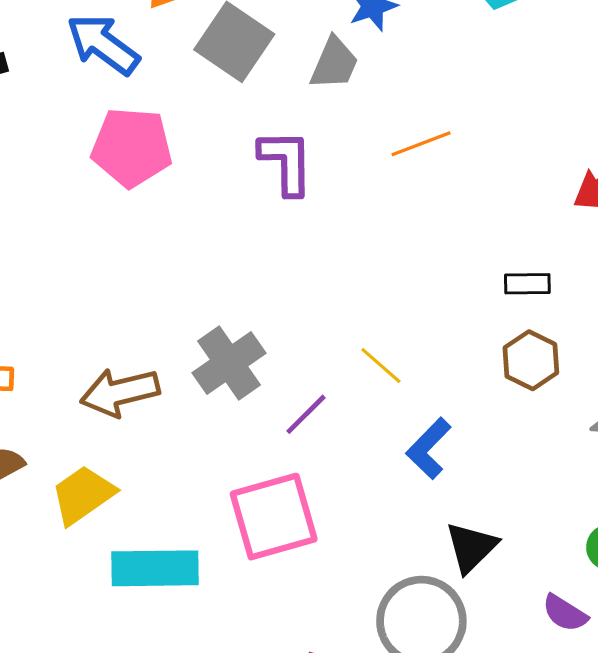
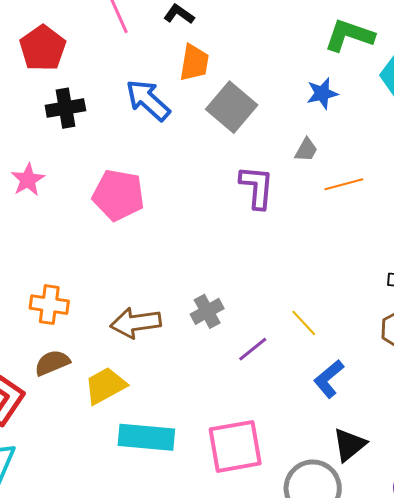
gray trapezoid: (334, 63) -> (306, 150), moved, size x0.7
pink pentagon: (132, 147) -> (118, 195), moved
gray cross: (229, 363) -> (207, 311), size x0.7
pink square: (274, 517) -> (235, 446), moved

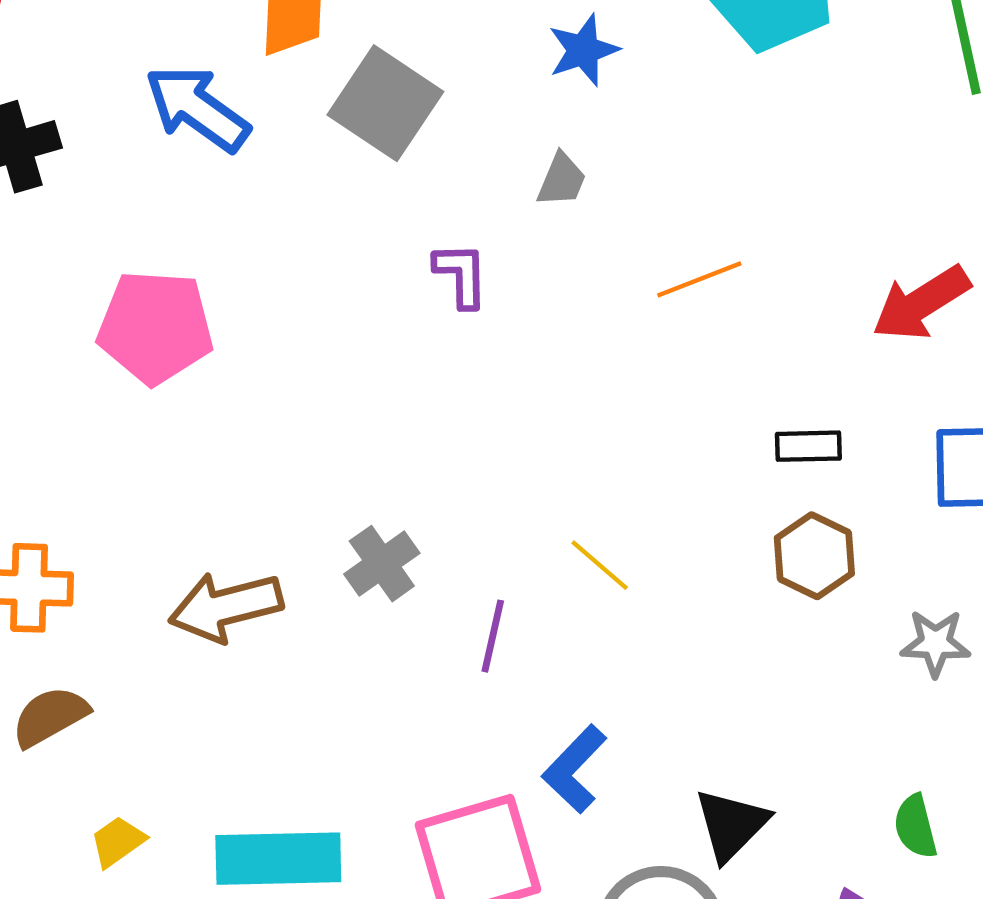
orange line: (344, 184) -> (699, 279), moved
purple L-shape: (257, 187) -> (461, 275), size x0.7
purple line: (253, 349) -> (493, 636), turned -32
blue L-shape: (329, 379) -> (575, 769), moved
yellow trapezoid: (105, 386) -> (118, 842), moved, size x0.6

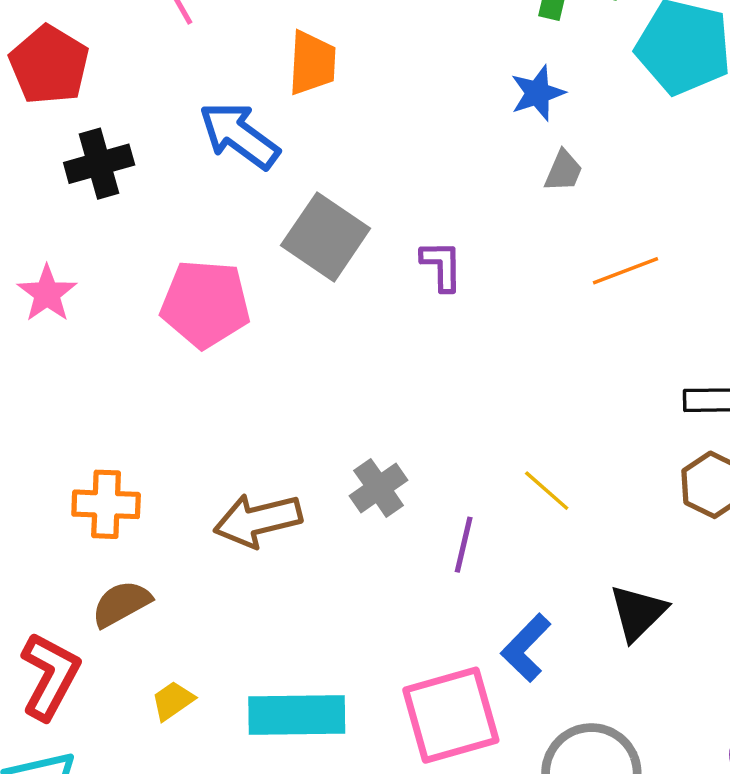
gray square: (385, 103) -> (326, 237), moved
gray trapezoid: (562, 180) -> (564, 171), moved
black triangle: (731, 825) -> (638, 613), moved

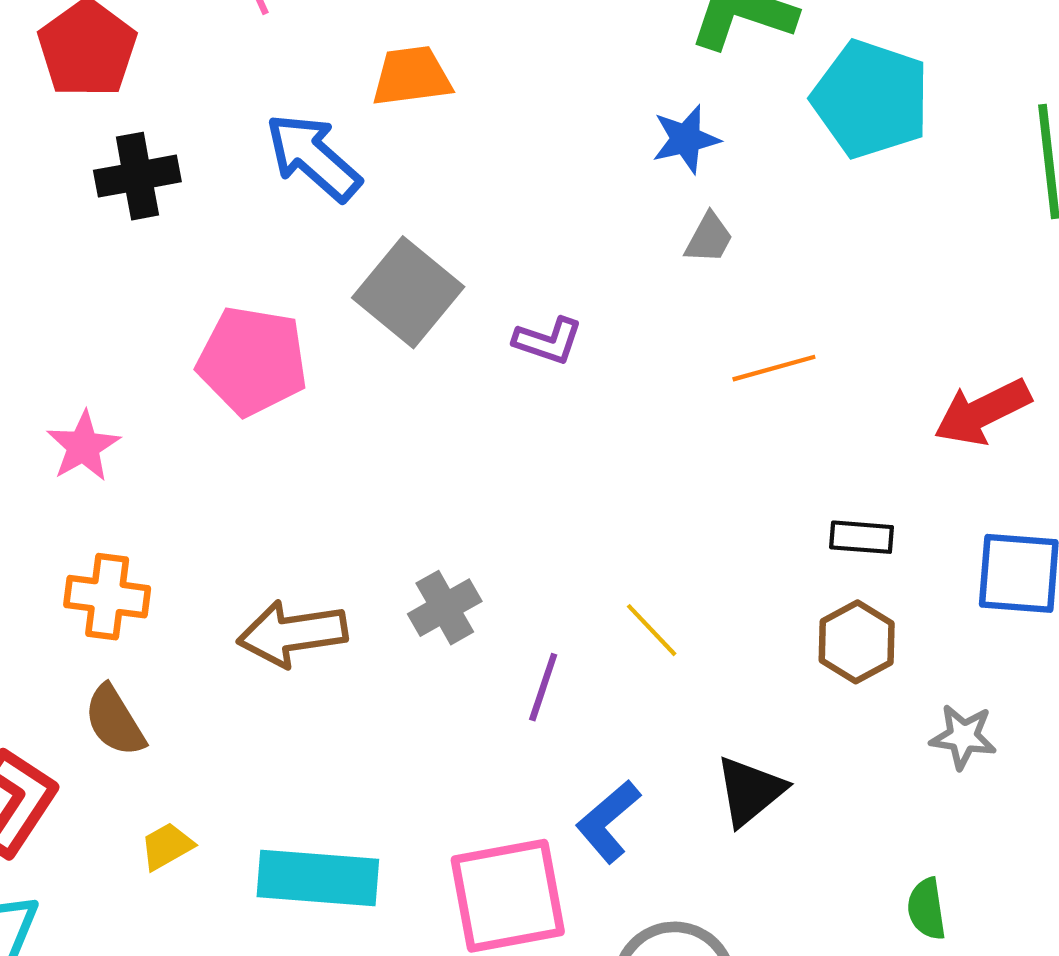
orange trapezoid: (312, 63) -> (412, 76), turned -106
purple L-shape: (442, 266) -> (548, 341), turned 104
pink star: (47, 294) -> (83, 446), moved
brown semicircle: (121, 604) -> (115, 721), turned -98

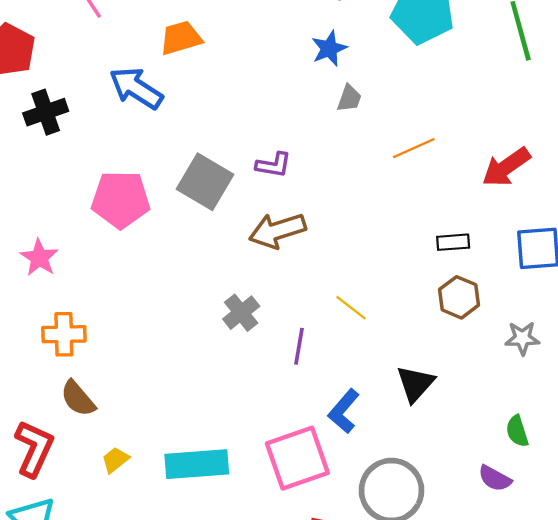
gray square: (408, 292) -> (205, 182), moved
orange line: (774, 368) -> (414, 148), moved
brown arrow: (292, 634) -> (277, 231), moved

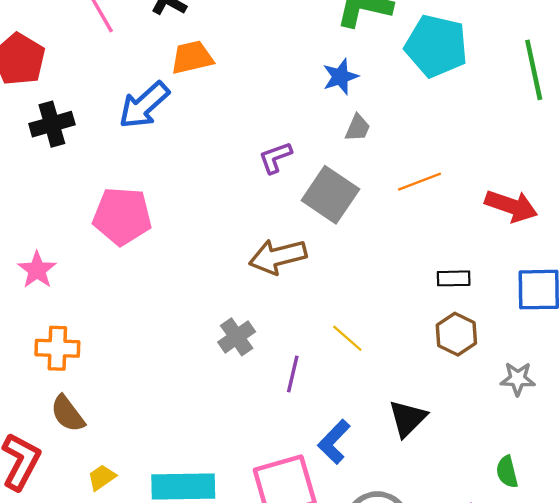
blue arrow: (136, 88) -> (144, 105), turned -78
purple L-shape: (273, 165) -> (275, 158), moved, turned 147
red arrow: (506, 167) -> (511, 206), turned -129
gray square: (205, 182) -> (330, 195), moved

